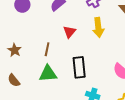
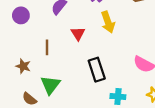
brown line: (47, 49) -> (47, 47), moved
green triangle: (48, 74) -> (50, 85), moved, turned -36

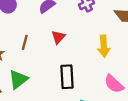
yellow arrow: (108, 22) -> (104, 46), moved

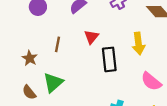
black rectangle: (67, 77) -> (109, 59), moved

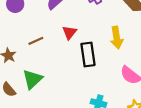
brown line: (58, 44) -> (36, 41), turned 56

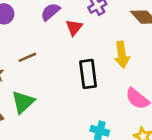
red triangle: (69, 32) -> (74, 27), moved

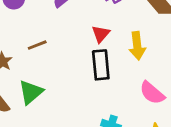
red triangle: (74, 27) -> (101, 34), moved

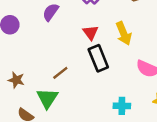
brown line: (37, 45) -> (60, 73), moved

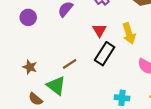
black rectangle: (98, 58) -> (105, 54), turned 50
green triangle: (47, 98) -> (56, 86), turned -30

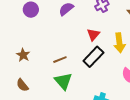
green triangle: (56, 86) -> (63, 81), moved

